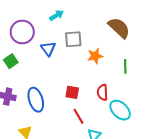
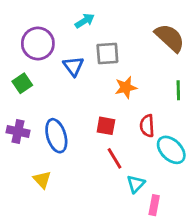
orange star: (95, 56) -> (126, 87), moved

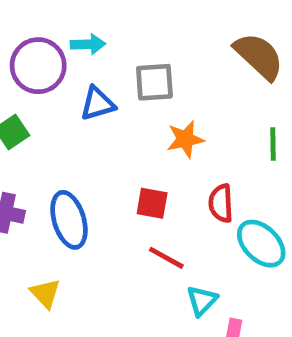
cyan arrow: (85, 21) -> (88, 44), moved, turned 30
blue triangle: (73, 66) -> (97, 104), turned 50
red line: (114, 158) -> (166, 258), turned -30

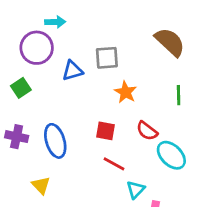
cyan arrow: (88, 44) -> (55, 22), moved
orange star: (185, 139) -> (125, 92), turned -30
red semicircle: (221, 203) -> (147, 131), turned -50

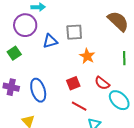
red square: (105, 131) -> (73, 83), turned -32

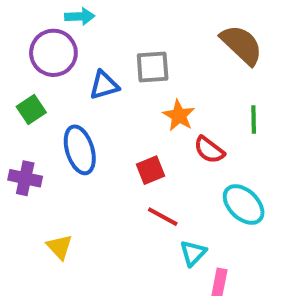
red semicircle: (102, 83) -> (209, 150), moved
blue ellipse: (38, 90) -> (80, 150), moved

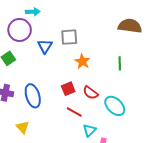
brown semicircle: (242, 45) -> (130, 26), moved, turned -35
blue triangle: (104, 85) -> (45, 46), turned -42
blue ellipse: (80, 150) -> (33, 96), moved
red semicircle: (209, 150) -> (90, 93), moved

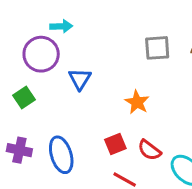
gray square: (69, 37) -> (157, 48), moved

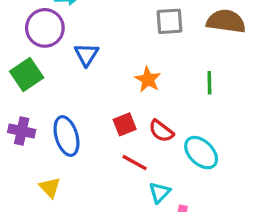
green square: (24, 98) -> (27, 74), size x1.4

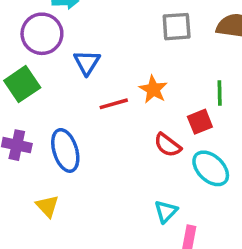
red square: (125, 124) -> (200, 122), moved
red line: (135, 163) -> (114, 104), moved, turned -45

